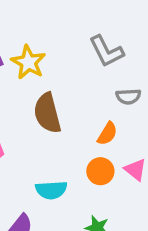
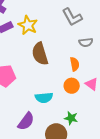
orange semicircle: (107, 134) -> (75, 64), turned -40

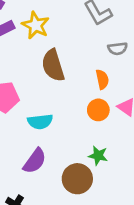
cyan semicircle: (44, 98) -> (40, 122), moved

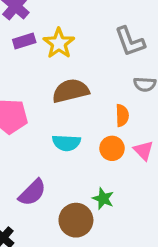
brown semicircle: (53, 65) -> (71, 91), turned 84
cyan semicircle: (40, 122) -> (66, 143), moved

